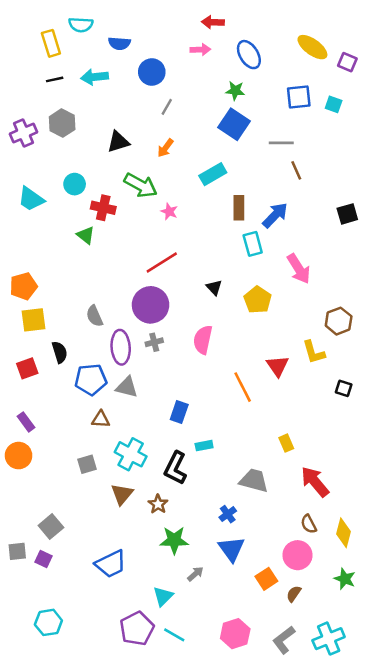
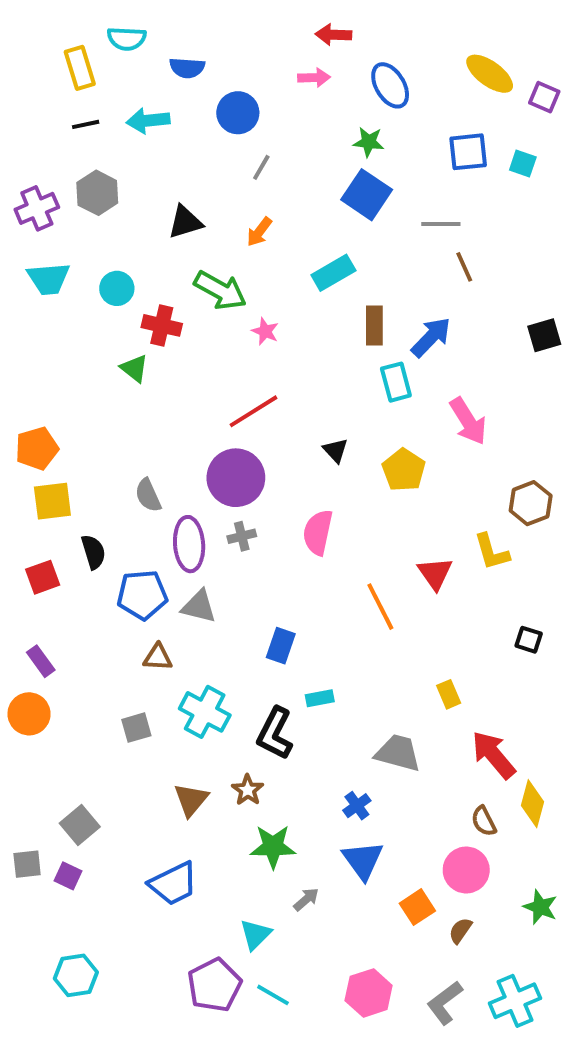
cyan trapezoid: (31, 199) -> (49, 279), moved, turned -40
black square: (344, 388) -> (529, 640), moved
brown triangle: (122, 494) -> (191, 800), moved
yellow diamond: (344, 533) -> (533, 804), moved

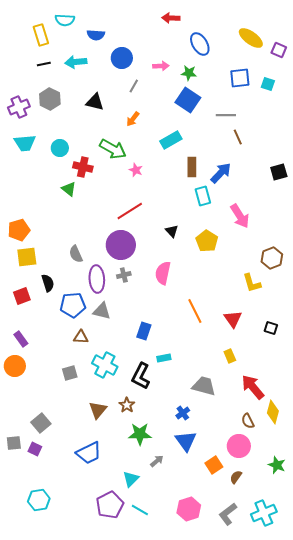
pink arrow: (314, 78) -> (161, 66), moved
black triangle: (185, 222) -> (95, 102), moved, turned 30
red triangle: (435, 573) -> (233, 319), moved

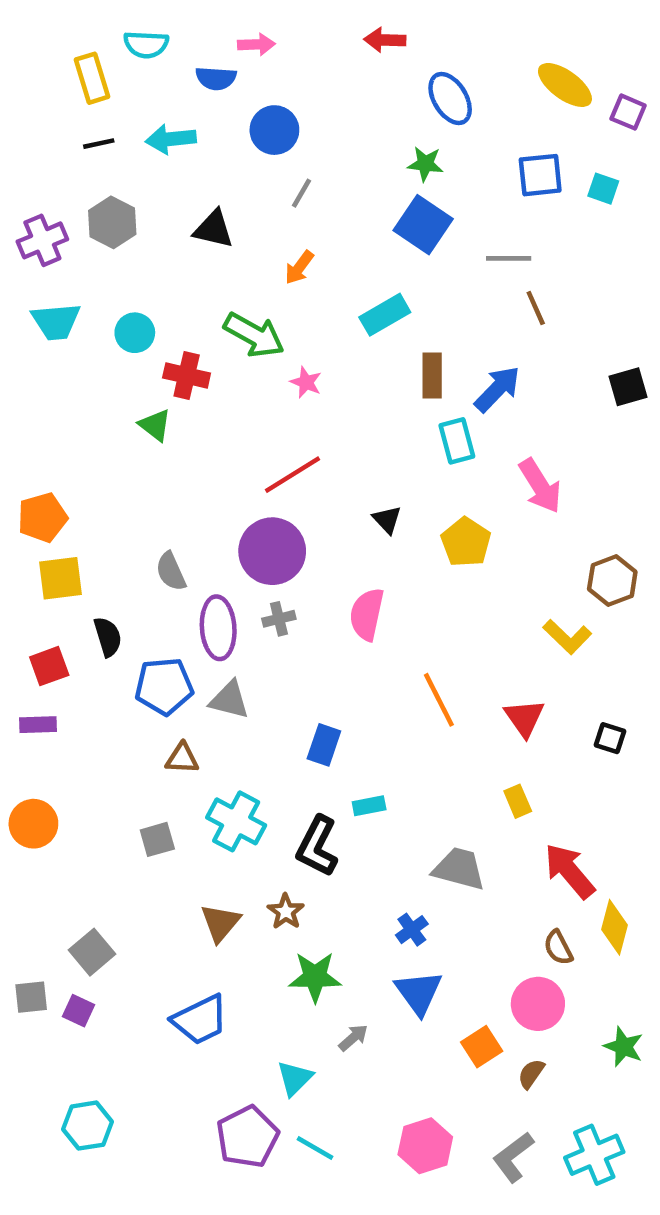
pink arrow: (161, 66) -> (256, 44), moved
yellow L-shape: (252, 283) -> (567, 637), turned -30
purple rectangle: (21, 339) -> (38, 725), moved, turned -56

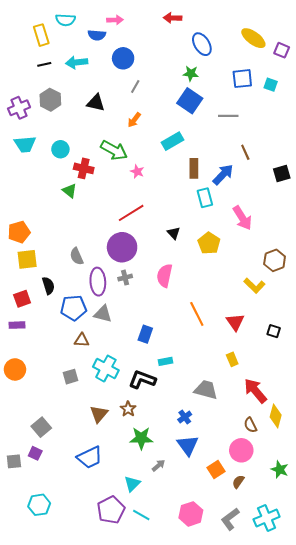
brown line: (536, 308) -> (245, 152), moved
black L-shape: (317, 846) -> (142, 380), turned 84
gray square: (31, 997) -> (14, 461), moved

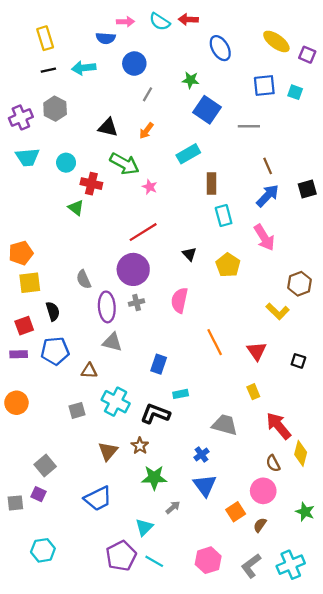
cyan semicircle: (65, 20) -> (160, 22), moved, turned 30
green star: (191, 73) -> (190, 80), moved
black triangle: (96, 103) -> (108, 127), moved
blue arrow: (223, 175) -> (268, 196), moved
blue pentagon: (74, 308) -> (55, 351), moved

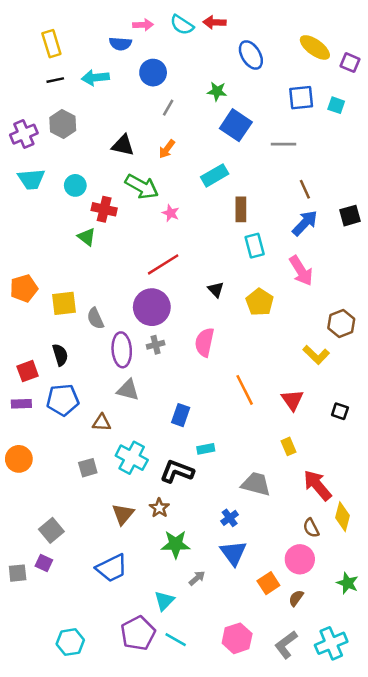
yellow square: (30, 283) -> (64, 303), moved
cyan hexagon: (43, 550) -> (70, 642), moved

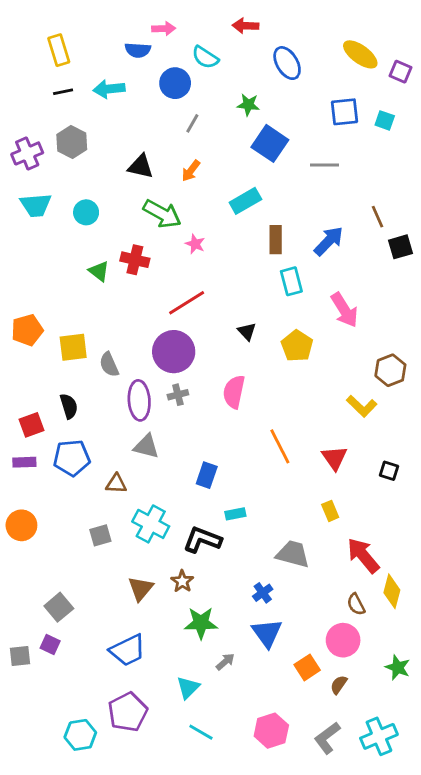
cyan semicircle: (182, 25) -> (205, 57), moved
brown line: (305, 189) -> (378, 217), moved
red cross: (104, 209) -> (135, 260), moved
blue arrow: (305, 223) -> (329, 241), moved
purple pentagon: (138, 633) -> (128, 712), moved

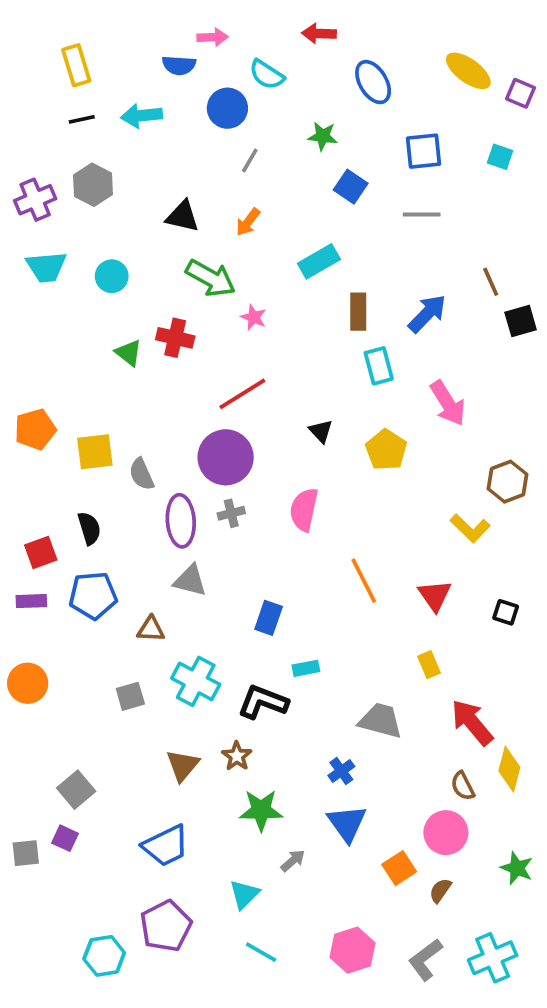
blue square: (344, 112) -> (423, 151), moved
blue square: (270, 143) -> (351, 187), size x0.7

